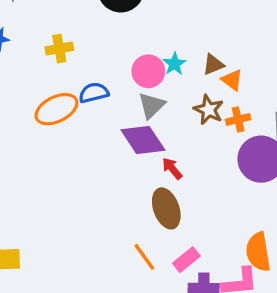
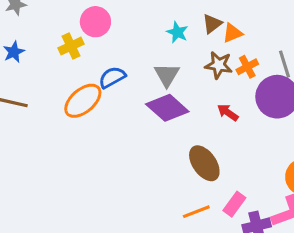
pink circle: (148, 71) -> (95, 22), moved
orange triangle: (232, 80) -> (232, 33), turned -45
red arrow: (172, 168) -> (228, 112), moved
orange line: (144, 257) -> (196, 212), turned -60

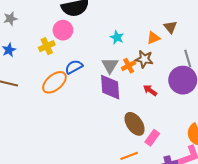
brown triangle: (212, 24) -> (170, 27), moved, turned -32
orange cross: (247, 67) -> (129, 66), moved
purple diamond: (167, 108) -> (110, 87), turned 44
pink rectangle: (234, 204) -> (152, 138), moved

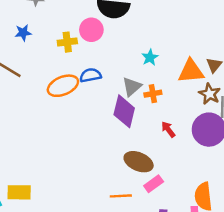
orange triangle: (153, 38) -> (191, 71), size x1.6
brown star: (144, 59) -> (210, 94), moved
brown ellipse: (135, 124) -> (139, 162), turned -50

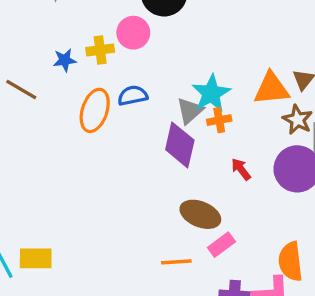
blue star: (23, 33) -> (65, 60), moved
cyan star: (150, 57) -> (211, 93), moved, size x1.6
orange ellipse: (63, 86) -> (95, 110), turned -48

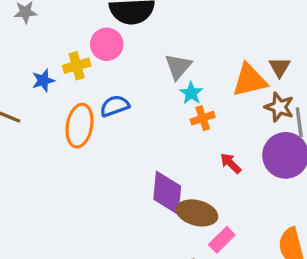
cyan star: (211, 93) -> (191, 93), size x0.6
gray triangle: (190, 111) -> (178, 66), moved
purple diamond: (180, 145) -> (167, 193), moved

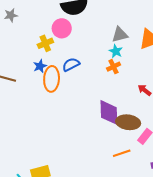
gray triangle: (178, 66) -> (120, 35), moved, turned 42
blue star: (43, 80) -> (40, 66), moved
orange cross: (203, 118) -> (114, 67), moved

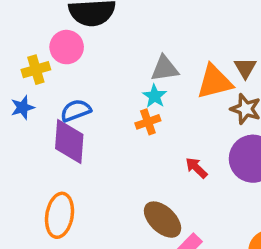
orange ellipse: (52, 79) -> (60, 215), moved
purple diamond: (109, 112) -> (69, 141), moved
brown ellipse: (128, 122) -> (163, 220), turned 30

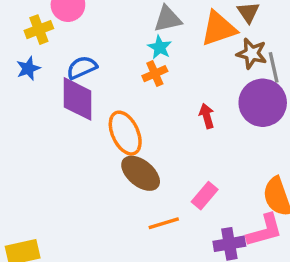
red arrow: (196, 168) -> (207, 116), turned 35
orange ellipse: (60, 215) -> (125, 133), moved, turned -30
brown ellipse: (163, 220) -> (141, 173), moved

